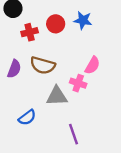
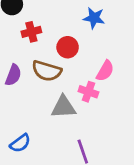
red circle: (56, 24) -> (68, 47), moved
blue semicircle: (27, 117) -> (20, 143), moved

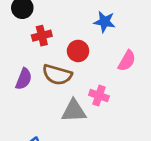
pink semicircle: (105, 71) -> (127, 61), moved

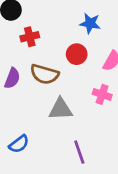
red circle: (78, 51) -> (77, 54), moved
pink cross: (99, 96) -> (102, 94), moved

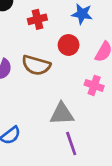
red cross: (30, 37) -> (37, 19), moved
gray triangle: (61, 109) -> (62, 114), moved

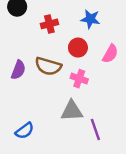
pink cross: (94, 85) -> (79, 79), moved
purple line: (71, 143) -> (95, 129), moved

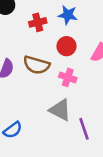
blue star: (90, 19) -> (68, 15), moved
gray triangle: (72, 111) -> (60, 110), turned 30

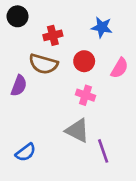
blue star: (68, 15) -> (102, 27), moved
brown semicircle: (36, 65) -> (43, 64), moved

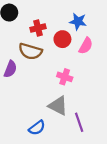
red circle: (84, 61) -> (62, 39), moved
pink semicircle: (120, 68) -> (86, 46), moved
blue semicircle: (26, 152) -> (37, 128), moved

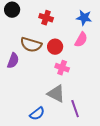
blue star: (78, 21) -> (84, 18), moved
red cross: (38, 28) -> (46, 18), moved, turned 32
red circle: (62, 39) -> (55, 47), moved

